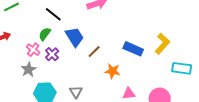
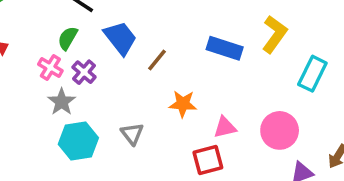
cyan rectangle: (182, 68) -> (312, 74), turned -66
gray star: (29, 69) -> (62, 102), moved
orange star: (113, 71) -> (183, 104), moved

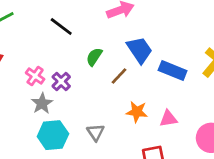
green semicircle: (68, 38) -> (94, 57), moved
blue trapezoid: (120, 38) -> (140, 50), moved
pink triangle: (225, 127) -> (168, 119), moved

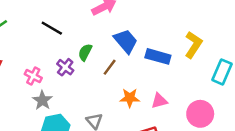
purple cross: (61, 81) -> (65, 67), moved

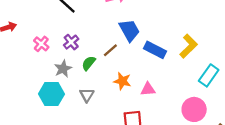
green semicircle: (85, 52) -> (89, 63), moved
gray star: (42, 100) -> (63, 69), moved
pink circle: (200, 114) -> (194, 109), moved

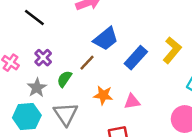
blue trapezoid: (129, 30) -> (106, 39), turned 85
blue rectangle: (155, 50) -> (136, 58), turned -70
gray triangle: (87, 95) -> (66, 114), size x1.5

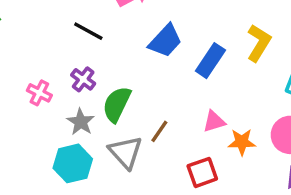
black line: (34, 18) -> (88, 31), moved
brown line: (87, 63) -> (159, 131), moved
green semicircle: (64, 79) -> (117, 104), size x1.5
orange star: (103, 95) -> (242, 142), moved

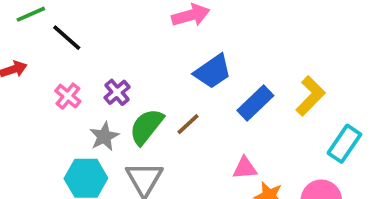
black line: (88, 31) -> (67, 38), moved
brown line: (159, 131) -> (188, 124), moved

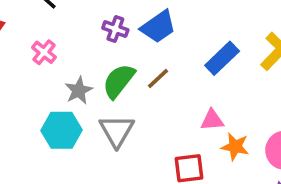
blue trapezoid: (213, 71) -> (158, 27), moved
purple cross: (117, 92) -> (115, 29), moved, turned -30

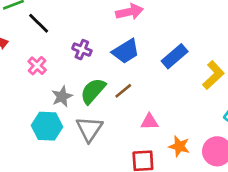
purple cross: (115, 29) -> (82, 50), moved
blue rectangle: (222, 58) -> (175, 56), moved
pink triangle: (212, 120) -> (149, 122), moved

